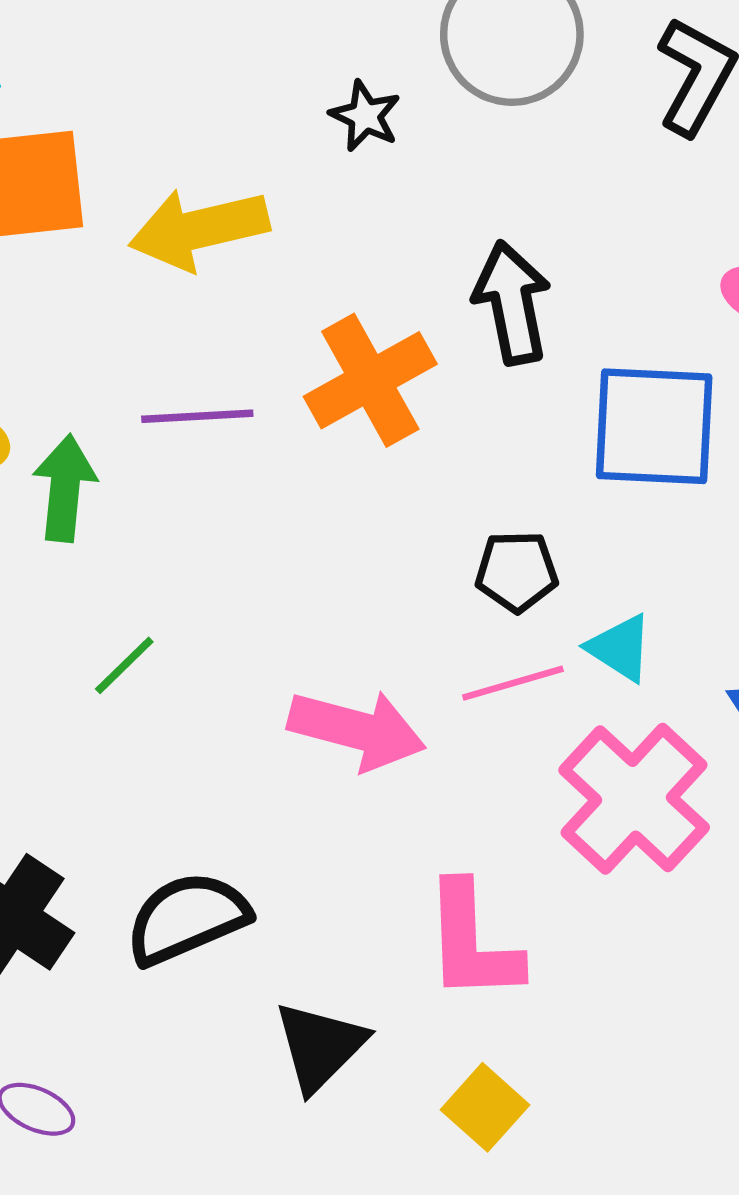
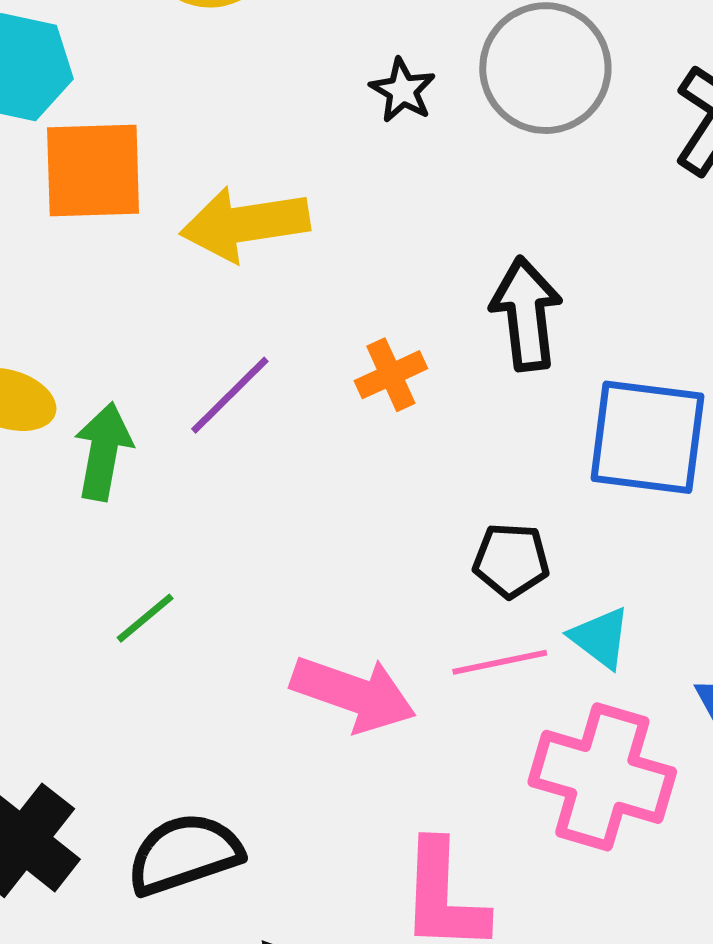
black star: (365, 116) -> (403, 90), moved
orange cross: (370, 380) -> (391, 375), size x0.6
purple line: (197, 416) -> (230, 395), turned -46
pink cross: (634, 799) -> (602, 777), turned -31

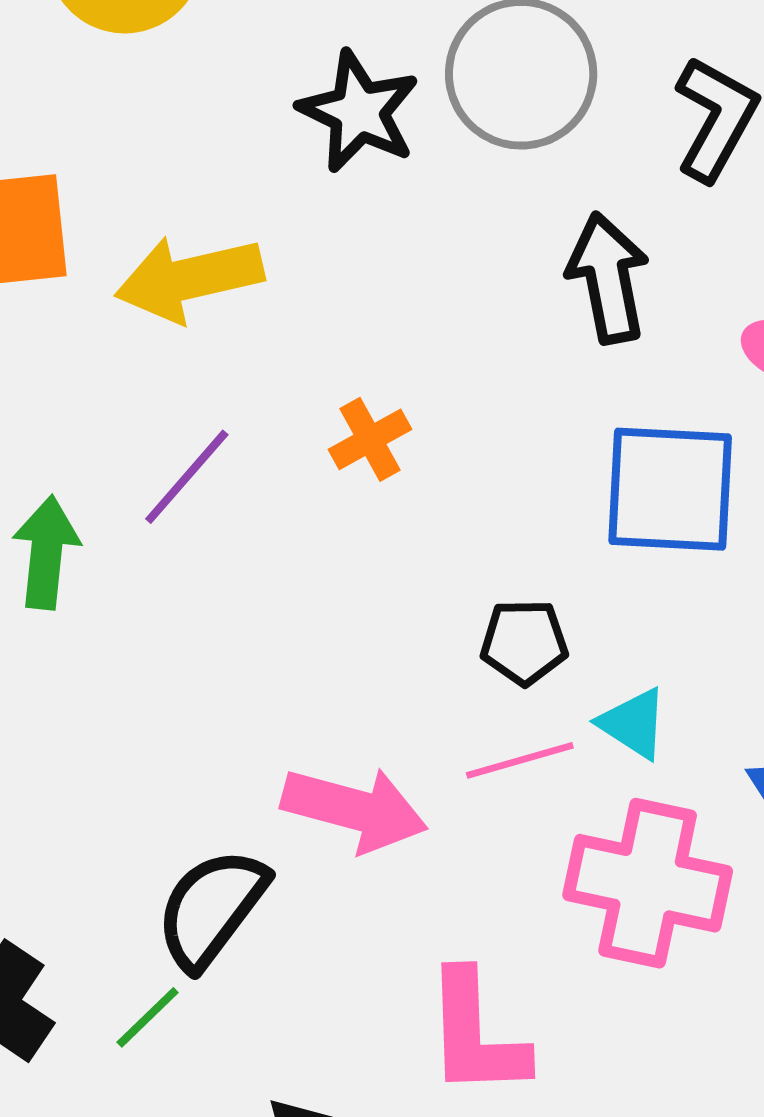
black star: (403, 90) -> (359, 112), size x1.6
black arrow: (526, 314) -> (608, 278), moved
green line: (145, 618) -> (148, 1017), moved
black semicircle: (184, 854) -> (211, 908), moved, turned -30

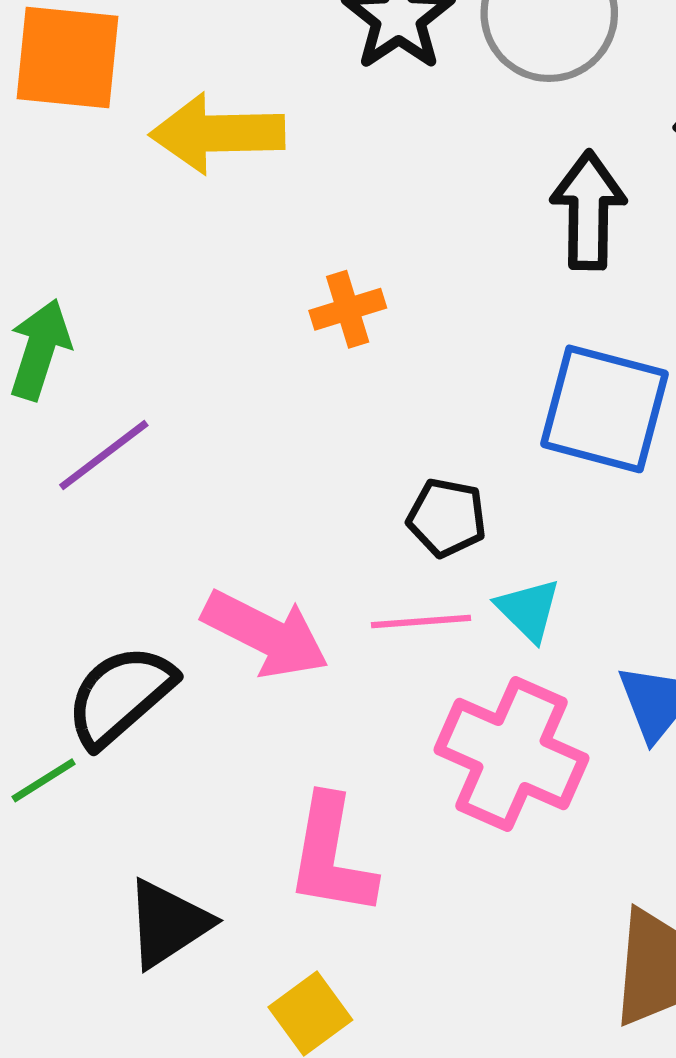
purple line: (187, 477) -> (104, 455), moved

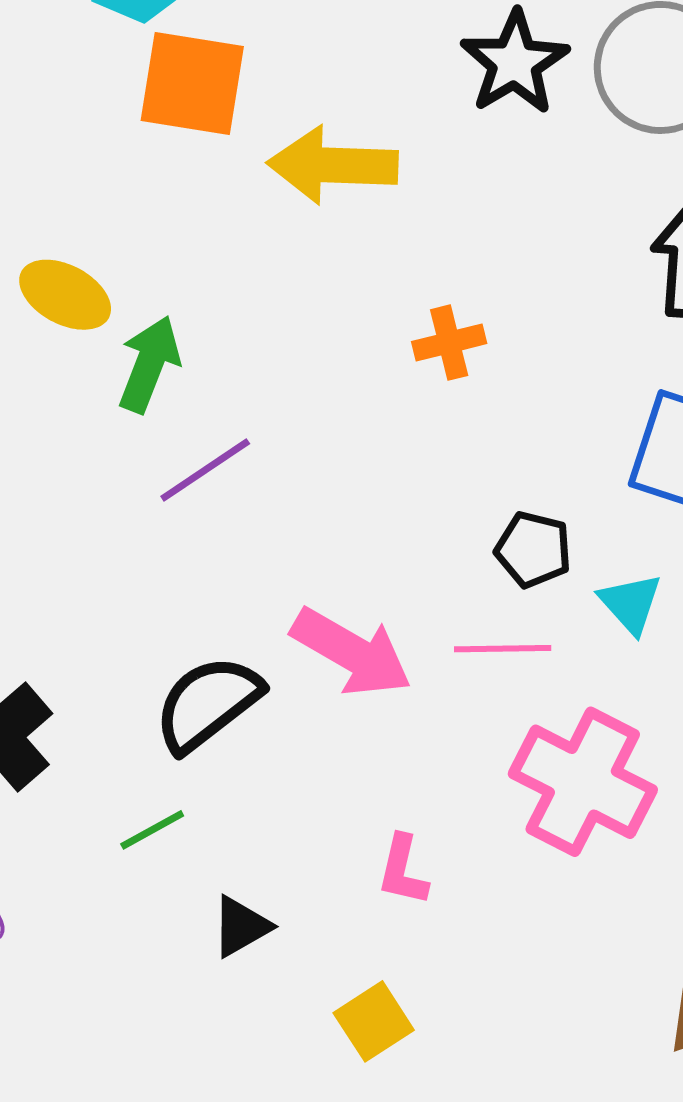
cyan triangle: (528, 610) -> (630, 603), moved
green line: (44, 780) -> (152, 830), moved
pink L-shape: (331, 856) -> (403, 870), size x0.6
black triangle: (168, 924) -> (241, 927), size x0.7

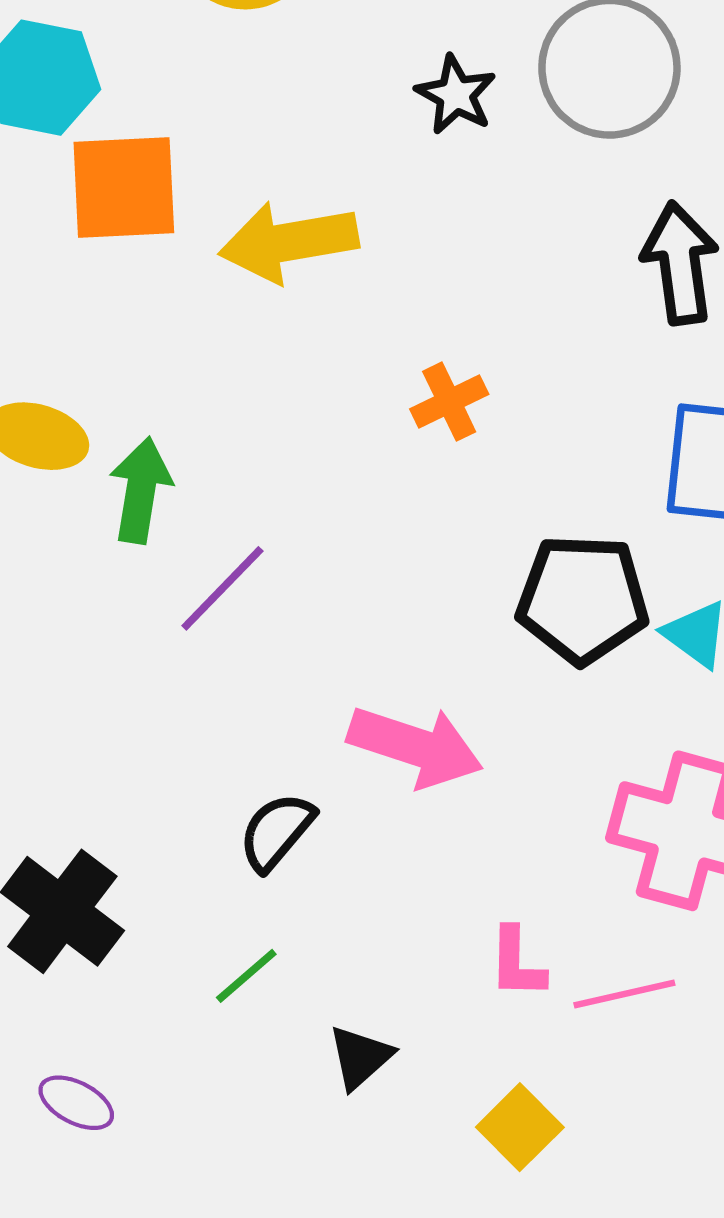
black star: (515, 63) -> (456, 95), size x0.7
black pentagon: (533, 550) -> (583, 599), size x1.6
pink line: (503, 649) -> (624, 994), moved
black semicircle: (208, 703) -> (276, 832), size x0.7

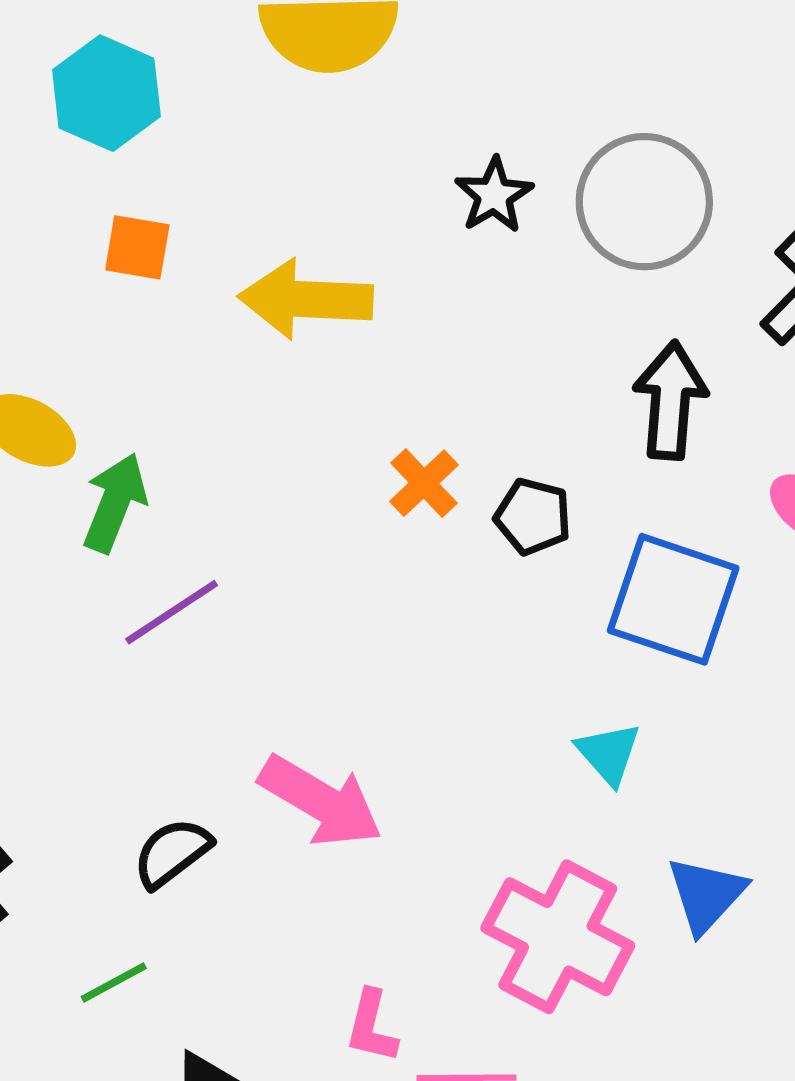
orange square: (124, 188) -> (137, 247), moved, size x0.6
orange cross: (449, 402) -> (424, 483), turned -30
black pentagon: (583, 599) -> (533, 517), moved, size x0.6

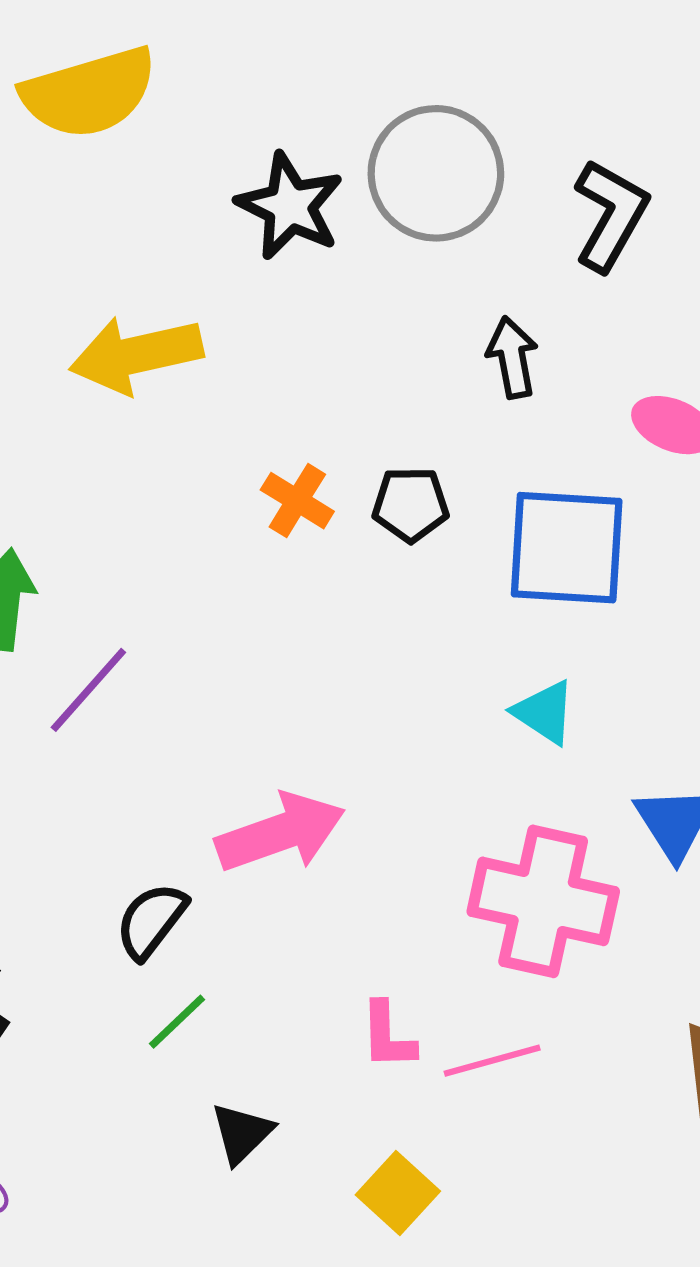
black star: (494, 195) -> (290, 206), size x1.4
black arrow: (670, 400) -> (512, 357), size x0.7
pink arrow: (321, 801) -> (280, 833), turned -35
green line: (114, 983) -> (177, 1022), moved

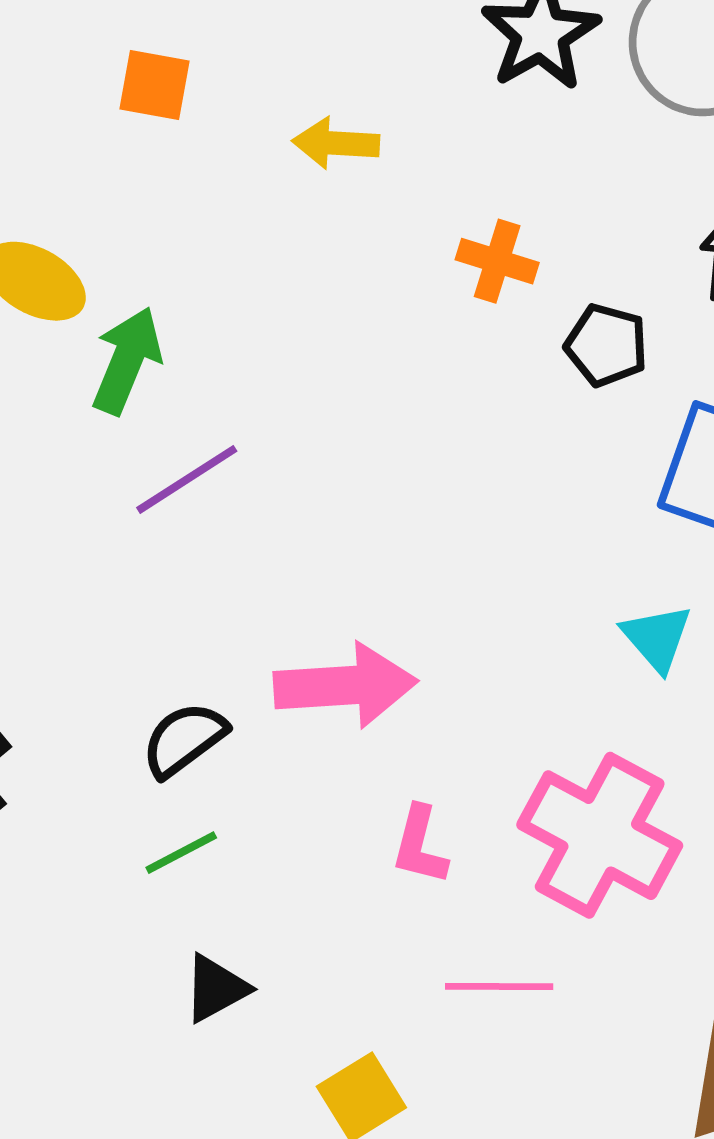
yellow arrow: (136, 355) -> (336, 143), size x0.6
orange cross: (297, 501) -> (497, 261), moved, turned -30
black pentagon: (411, 504) -> (606, 345), moved
pink L-shape: (388, 1036) -> (420, 845), moved

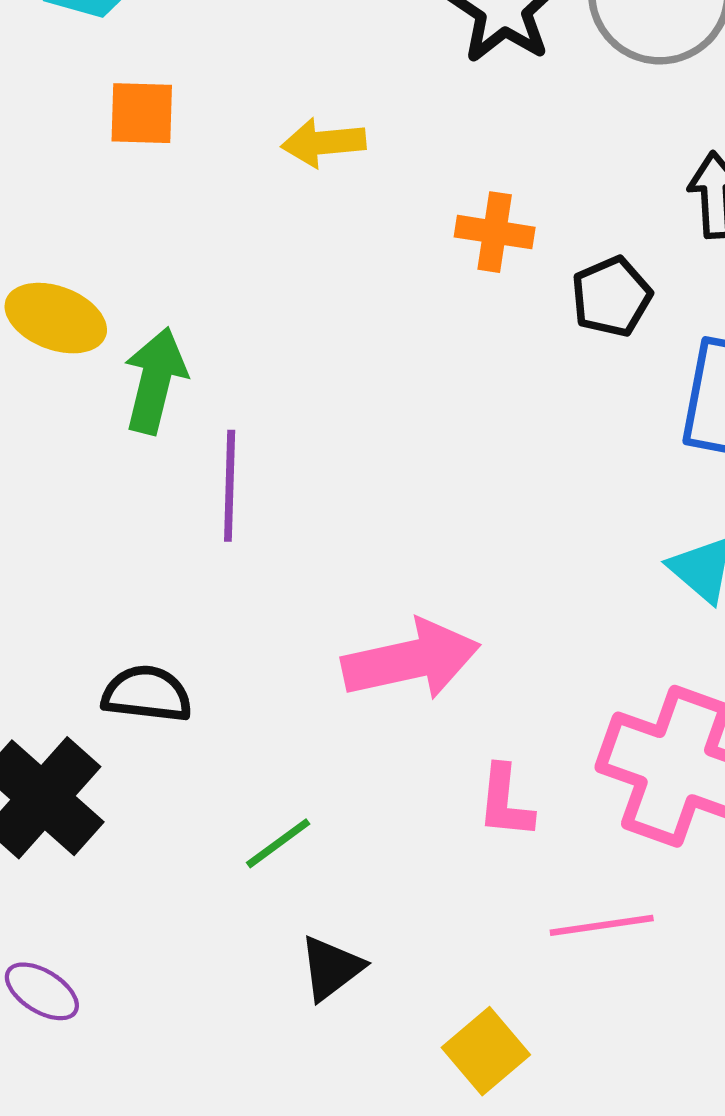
black pentagon: (606, 345) -> (611, 297), turned -30
purple line: (187, 479) -> (230, 486), turned -47
black semicircle: (184, 739) -> (147, 694), moved, turned 52

